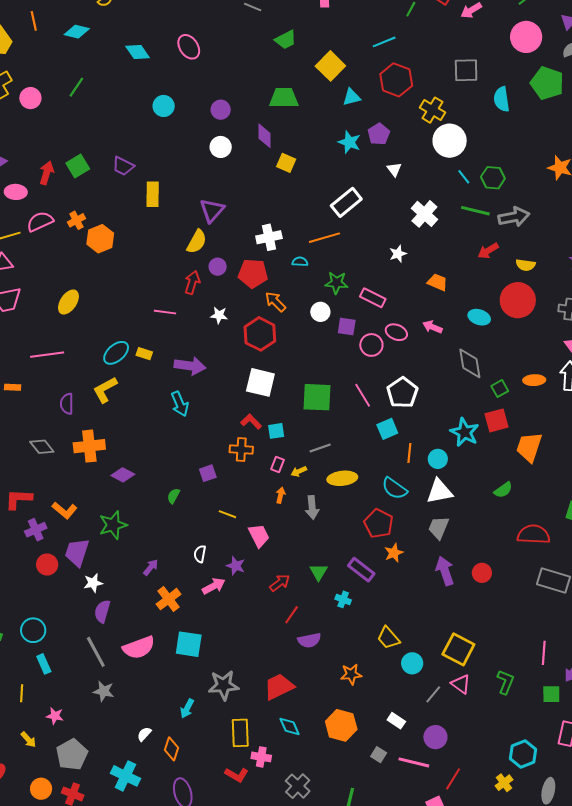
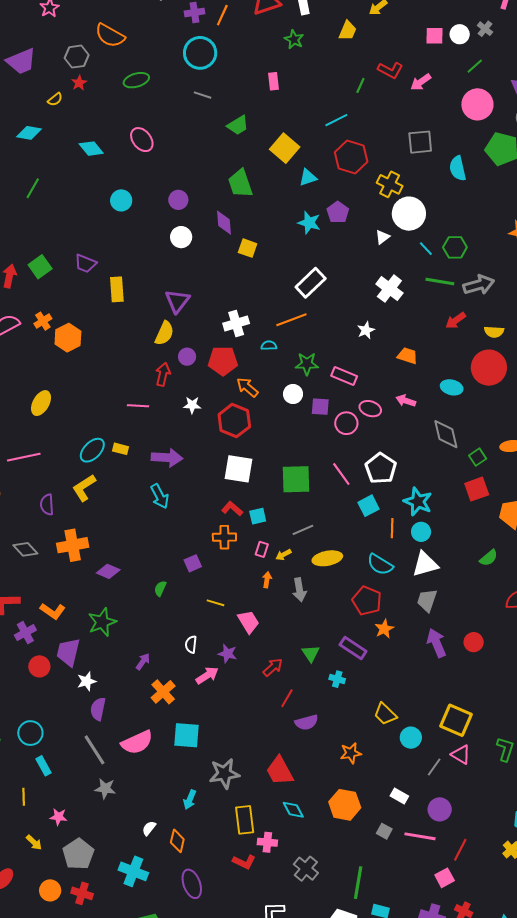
green trapezoid: (284, 98) -> (240, 184), turned -104
white triangle: (394, 169) -> (382, 237), moved, turned 35
cyan star: (465, 432) -> (418, 502), moved
red trapezoid: (279, 687) -> (280, 771), turned -88

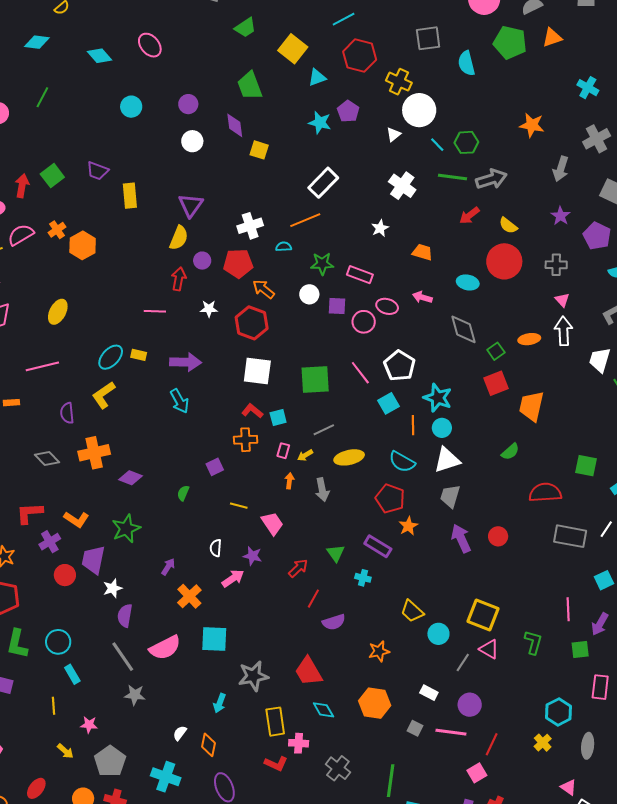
yellow semicircle: (494, 332) -> (508, 226), turned 36

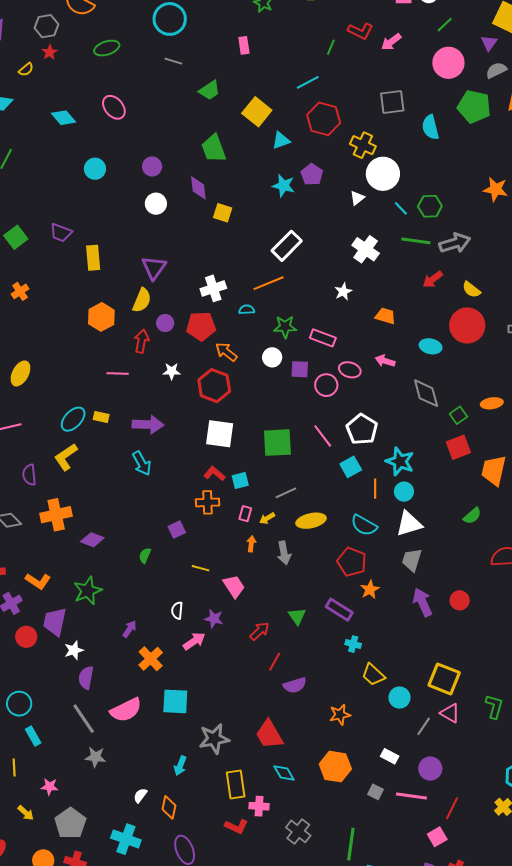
orange hexagon: (83, 245) -> (101, 317), moved
cyan cross: (363, 578) -> (353, 644), moved

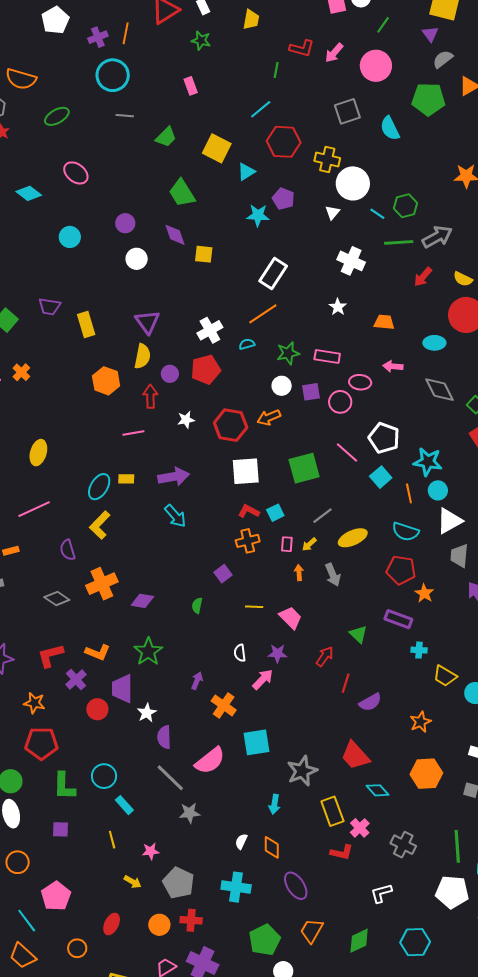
pink circle: (448, 63) -> (376, 66), moved
orange arrow: (226, 352) -> (269, 417), moved, turned -50
pink cross: (259, 806) -> (360, 828), turned -36

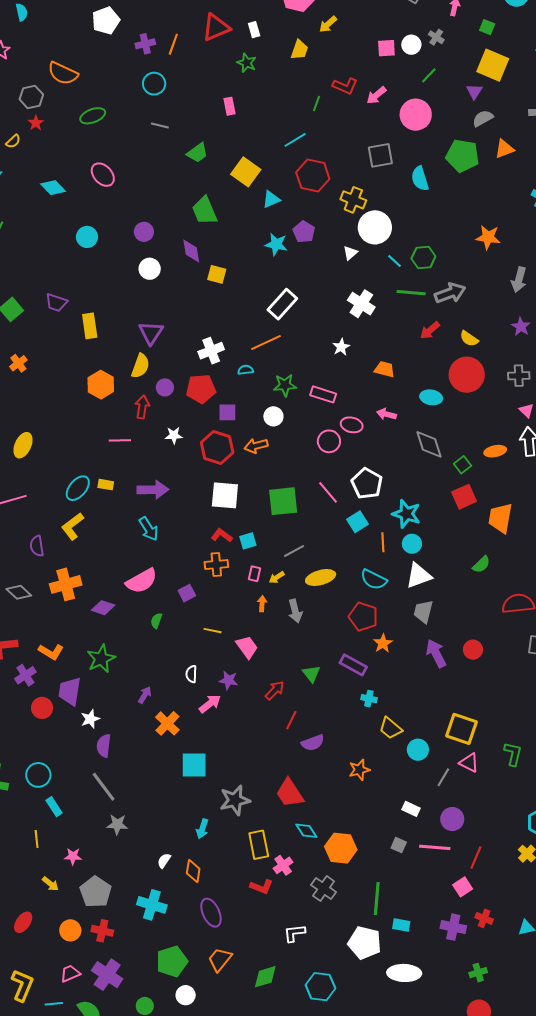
cyan circle: (113, 75) -> (154, 84), size x0.7
purple square: (311, 392) -> (227, 412), moved
pink semicircle: (210, 761) -> (142, 581), moved
orange hexagon: (426, 774) -> (341, 848), moved

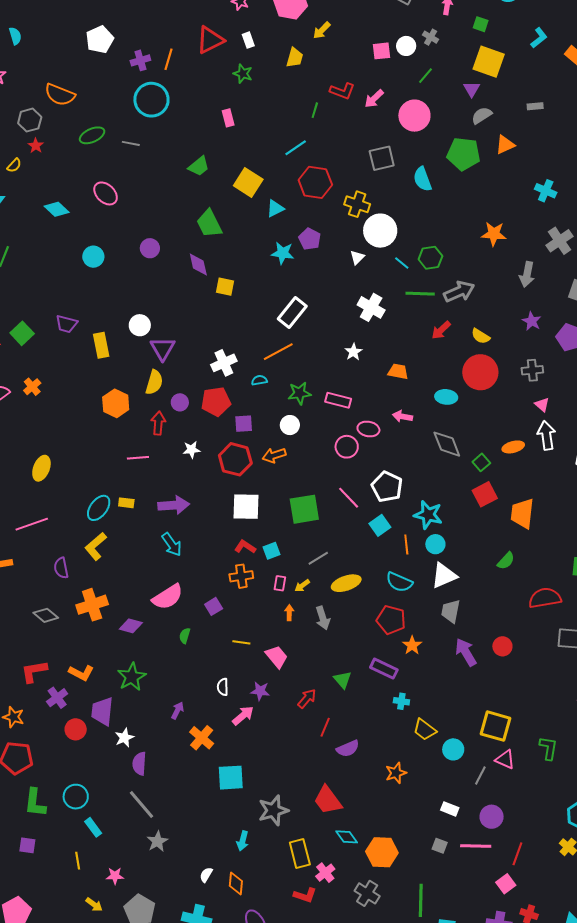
cyan circle: (154, 84) -> (151, 100), size x1.5
gray line: (160, 126) -> (131, 143), moved
white circle: (150, 269) -> (140, 325), moved
gray star: (117, 824) -> (157, 841), turned -30

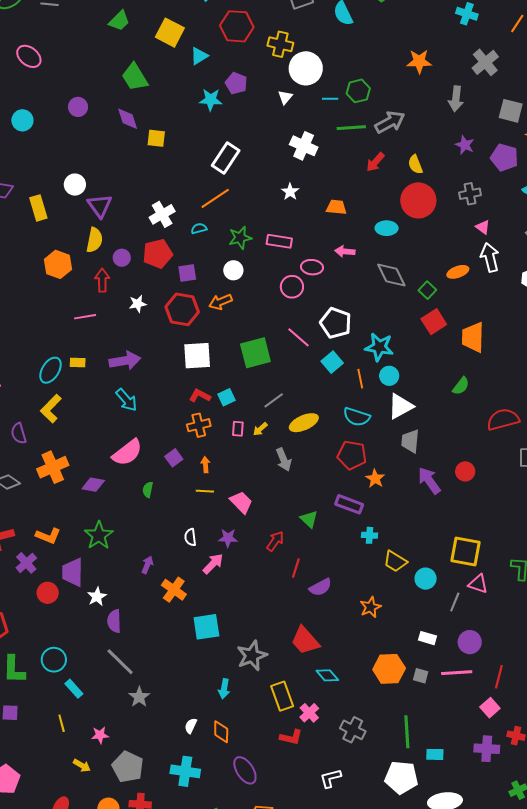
cyan line: (402, 263) -> (330, 99), turned -35
yellow semicircle: (481, 336) -> (415, 164), turned 42
orange arrow: (289, 613) -> (205, 465), moved
orange hexagon: (382, 852) -> (389, 669), moved

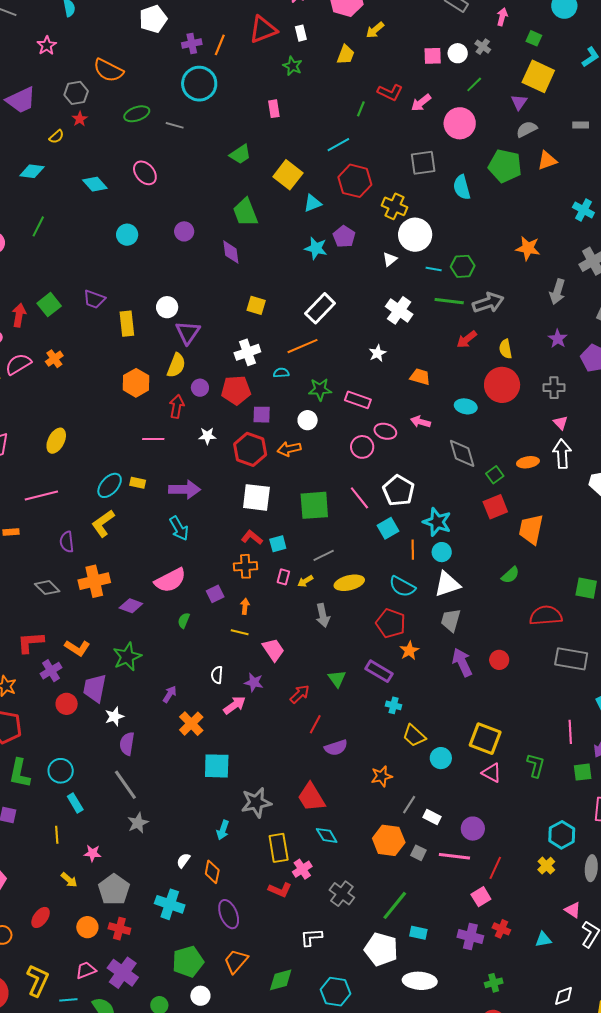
yellow square: (156, 138) -> (256, 305), moved
gray line: (455, 602) -> (409, 805), moved
green line: (407, 732) -> (395, 905), turned 32

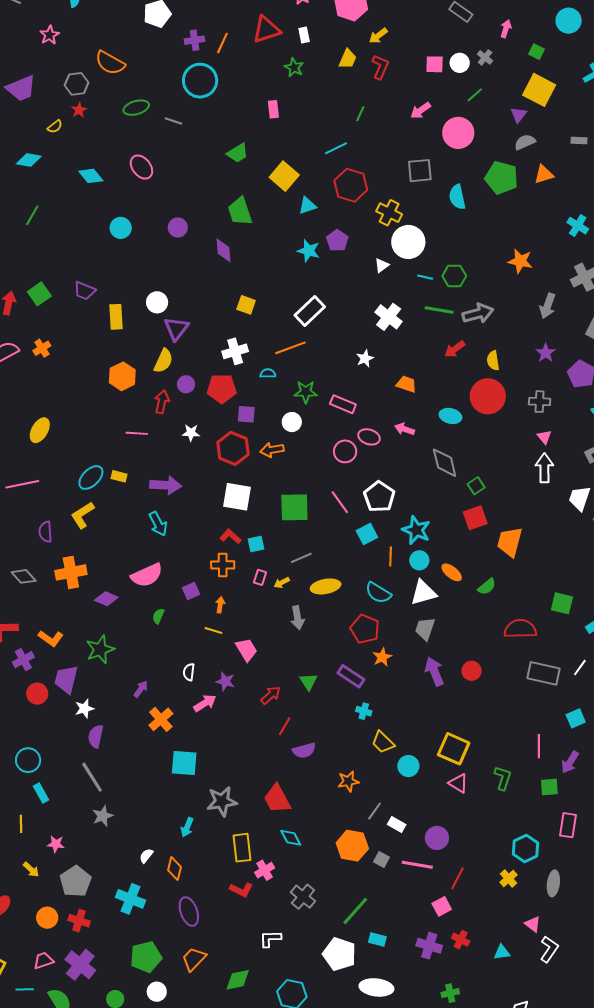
red L-shape: (390, 92) -> (380, 67), moved, turned -95
orange ellipse: (528, 462) -> (452, 572), moved, turned 45

